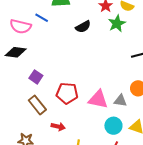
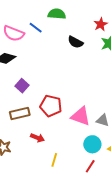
black semicircle: (83, 27) -> (75, 42), turned 49
brown rectangle: (37, 105) -> (20, 114), turned -72

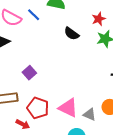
purple square: (22, 86) -> (29, 73), moved
red pentagon: (51, 106) -> (38, 108), moved

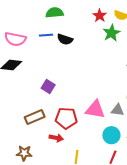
blue line: (34, 15) -> (46, 35), moved, turned -32
black semicircle: (72, 34) -> (65, 39), moved

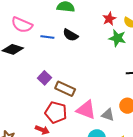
green star: (111, 33) -> (117, 38), turned 30
blue line: (46, 35) -> (47, 37), moved
brown rectangle: (35, 117) -> (65, 89), moved, turned 36

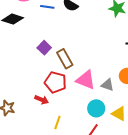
brown rectangle: (65, 89) -> (65, 59), turned 36

